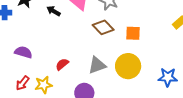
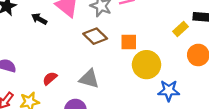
gray triangle: (97, 65) -> (89, 79), turned 36
yellow circle: (128, 66) -> (147, 65), moved

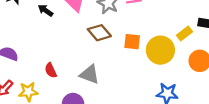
yellow circle: (147, 65) -> (160, 50), moved
red semicircle: (50, 78) -> (51, 70), turned -80

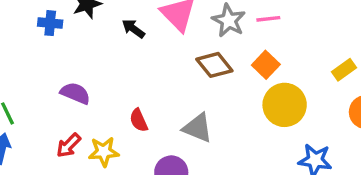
orange square: (132, 42) -> (266, 65), moved, turned 36
yellow circle: (160, 50) -> (285, 105), moved

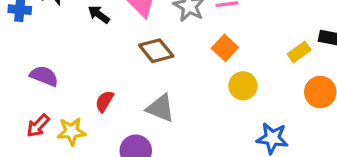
brown diamond: (214, 65) -> (156, 51), moved
yellow circle: (285, 105) -> (243, 86), size x0.7
red semicircle: (139, 120) -> (104, 101), turned 55

